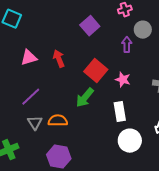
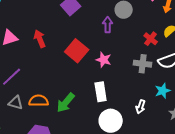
green arrow: (85, 98) -> (66, 103), moved
gray triangle: (35, 123) -> (16, 103), turned -42

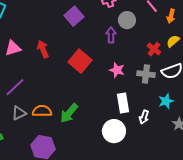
pink star: (104, 60) -> (117, 70), moved
white rectangle: (101, 92) -> (123, 103), moved
gray triangle: (16, 103) -> (19, 113), turned -42

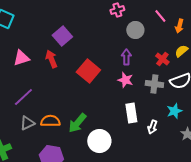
purple square: (74, 16) -> (62, 36), moved
purple arrow: (111, 35) -> (126, 57), moved
white circle: (114, 131) -> (99, 141), moved

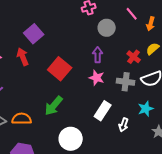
white rectangle: (131, 113) -> (103, 111), turned 42
green arrow: (77, 123) -> (54, 106), moved

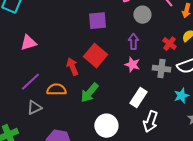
purple square: (34, 34) -> (97, 21), moved, turned 36
red arrow: (23, 57) -> (72, 67), moved
orange semicircle: (22, 119) -> (56, 90), moved
white arrow: (124, 125) -> (150, 122), moved, size x1.5

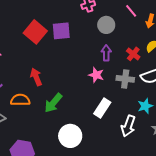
purple arrow: (133, 42) -> (106, 53), moved
red square: (95, 56) -> (35, 32), moved
white arrow: (150, 122) -> (128, 126), moved

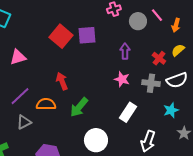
gray circle: (106, 25) -> (138, 21), moved
purple arrow: (106, 53) -> (125, 51), moved
white arrow: (128, 126) -> (148, 141), moved

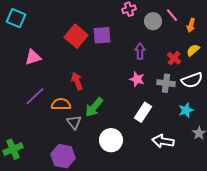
gray triangle: (24, 122) -> (74, 122), moved, turned -42
white arrow: (148, 141) -> (163, 141), turned 80

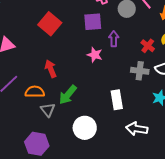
purple square: (102, 35) -> (93, 22), moved
pink star: (137, 79) -> (95, 55), moved
white rectangle: (143, 112) -> (117, 100), turned -42

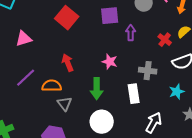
pink star: (95, 55) -> (110, 62), moved
gray cross: (140, 71) -> (148, 71), moved
green arrow: (68, 95) -> (97, 89), moved, turned -40
white arrow: (137, 129) -> (154, 123), turned 110

